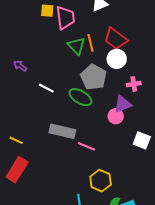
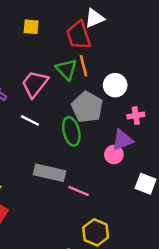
pink trapezoid: (65, 18) -> (35, 84), moved, turned -135
red trapezoid: (116, 39) -> (79, 35), moved, turned 35
green ellipse: (80, 97) -> (71, 131), turned 45

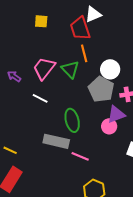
green triangle: (66, 69) -> (70, 69), moved
gray pentagon: (87, 107) -> (101, 89), moved
green ellipse: (71, 131) -> (72, 120), moved

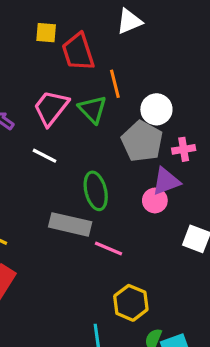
red trapezoid: (80, 28) -> (78, 52), moved

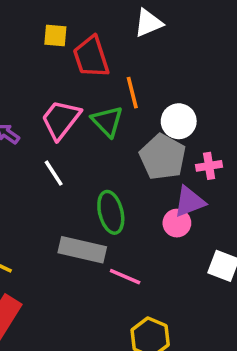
white line: (45, 156) -> (54, 173), turned 30

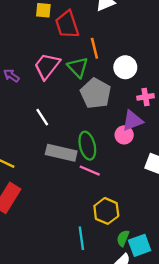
gray pentagon: (163, 157) -> (96, 93), moved
white line: (54, 173) -> (42, 117), moved
green ellipse: (111, 212) -> (87, 146), moved

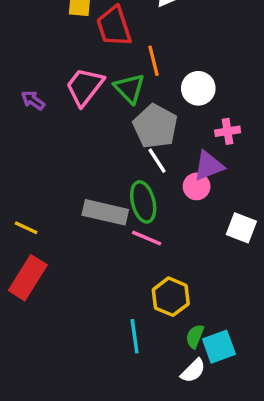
white line: (42, 117) -> (157, 161), moved

